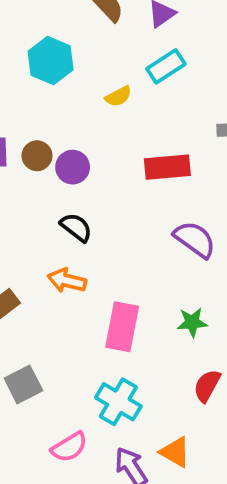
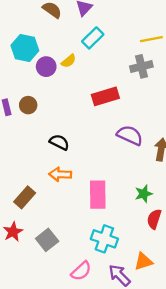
purple circle: (73, 167) -> (46, 67), moved
green star: (192, 322) -> (144, 194), moved
orange triangle: (175, 452) -> (143, 261), turned -36

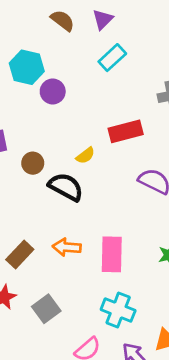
yellow semicircle: (69, 61) -> (85, 155), moved
brown circle: (28, 105) -> (33, 163), moved
black semicircle: (59, 142) -> (66, 187), size x1.4
orange arrow: (60, 174) -> (67, 247), moved

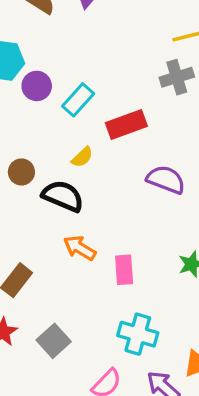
cyan rectangle: (112, 58) -> (78, 100), moved
orange arrow: (67, 247) -> (80, 248), moved, turned 32
pink rectangle: (112, 254) -> (124, 270), size x0.7

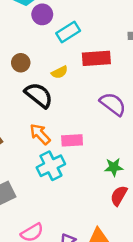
brown circle: (21, 172) -> (21, 63), moved
pink rectangle: (124, 270) -> (72, 140), moved, turned 75
cyan cross: (138, 334) -> (51, 166), moved, turned 32

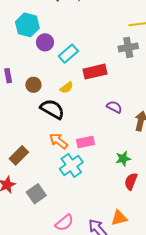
purple semicircle: (113, 104) -> (114, 107), size x0.7

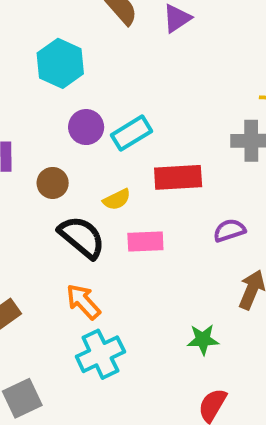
purple circle: (45, 42) -> (86, 127), moved
purple semicircle: (114, 107) -> (229, 230), moved, turned -56
pink rectangle: (85, 142) -> (145, 241), moved
green star: (123, 159) -> (203, 340), moved

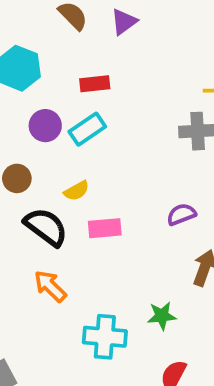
red rectangle: (178, 177) -> (95, 84), moved, size x0.7
cyan cross: (100, 354) -> (105, 337), moved, turned 33

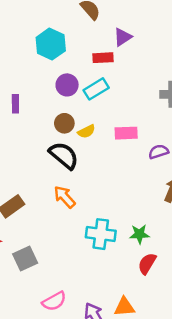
purple triangle: (124, 22) -> (123, 37), moved
brown circle: (17, 178) -> (64, 123), moved
pink rectangle: (105, 228) -> (126, 133), moved
green star: (162, 316) -> (139, 234), moved

